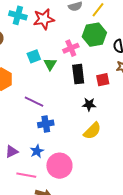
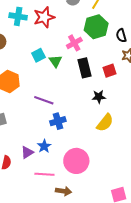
blue star: (37, 151) -> (44, 146), moved

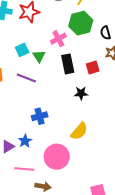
purple line: (44, 100) -> (26, 78), moved
yellow semicircle: (105, 123) -> (79, 131), moved

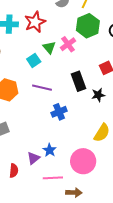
green triangle: (39, 56) -> (49, 47), moved
black rectangle: (68, 64) -> (78, 81), moved
blue cross: (40, 116) -> (59, 112), moved

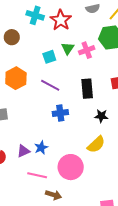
red star: (35, 22) -> (61, 20), turned -30
black star: (98, 95) -> (101, 116), moved

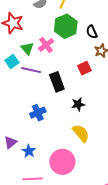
purple line: (50, 85) -> (31, 70), moved
yellow semicircle: (96, 144) -> (81, 133), turned -72
purple triangle: (23, 151) -> (10, 142), moved

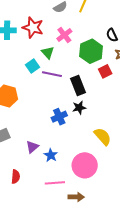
green hexagon: (66, 26) -> (91, 51), moved
pink cross: (46, 45) -> (64, 35), moved
black star: (78, 104) -> (79, 108), moved

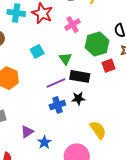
green triangle: (48, 53) -> (65, 59), moved
purple line: (52, 74) -> (56, 83), moved, turned -42
black rectangle: (78, 86) -> (80, 76), turned -66

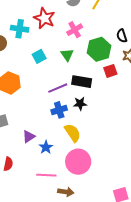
cyan cross: (16, 13) -> (20, 29), moved
green triangle: (65, 59) -> (67, 55), moved
yellow semicircle: (98, 130) -> (73, 133), moved

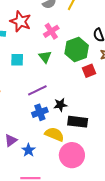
cyan square: (39, 56) -> (17, 60), turned 32
black rectangle: (82, 82) -> (78, 122), moved
yellow semicircle: (73, 133) -> (54, 134), turned -30
pink circle: (78, 162) -> (72, 155), moved

